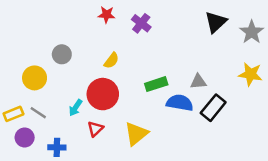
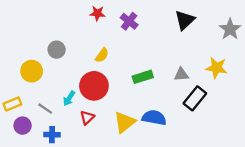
black triangle: (216, 22) -> (185, 20), moved
yellow star: (250, 74) -> (216, 68), moved
blue semicircle: (180, 103) -> (154, 118), moved
gray line: (38, 113) -> (45, 109), moved

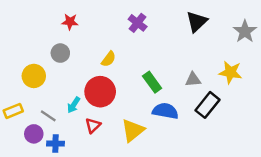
red star: (97, 13) -> (70, 22), moved
green rectangle: (143, 77) -> (152, 82), turned 72
blue semicircle: (154, 118) -> (165, 111), moved
purple circle: (23, 126) -> (34, 134), moved

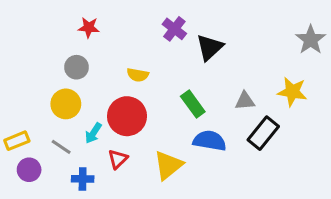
black triangle: (197, 22) -> (210, 47), moved
yellow semicircle: (109, 59) -> (138, 75), turned 63
yellow circle: (34, 76) -> (66, 104), moved
purple circle: (34, 134) -> (29, 170), moved
blue cross: (56, 144) -> (83, 179), moved

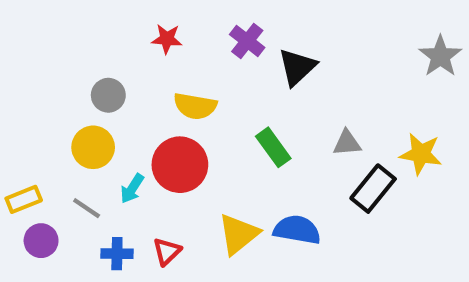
red star: (89, 27) -> (167, 39), moved
yellow semicircle: (138, 75) -> (195, 106), size x1.4
yellow star: (292, 92) -> (421, 154), moved
blue semicircle: (210, 141) -> (297, 230), moved
red triangle: (118, 159) -> (167, 251), moved

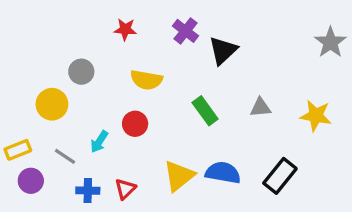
yellow circle: (93, 147) -> (52, 104), moved
red circle: (180, 165) -> (135, 124), size x0.6
black rectangle: (373, 189) -> (280, 176), moved

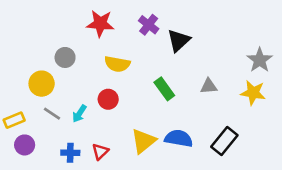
red star: (125, 29) -> (100, 24), size x1.5
gray star: (330, 42) -> (260, 60), moved
gray line: (65, 156) -> (52, 114), moved

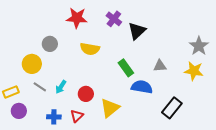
red circle: (108, 99) -> (86, 94), moved
blue semicircle: (179, 138) -> (142, 87), moved

